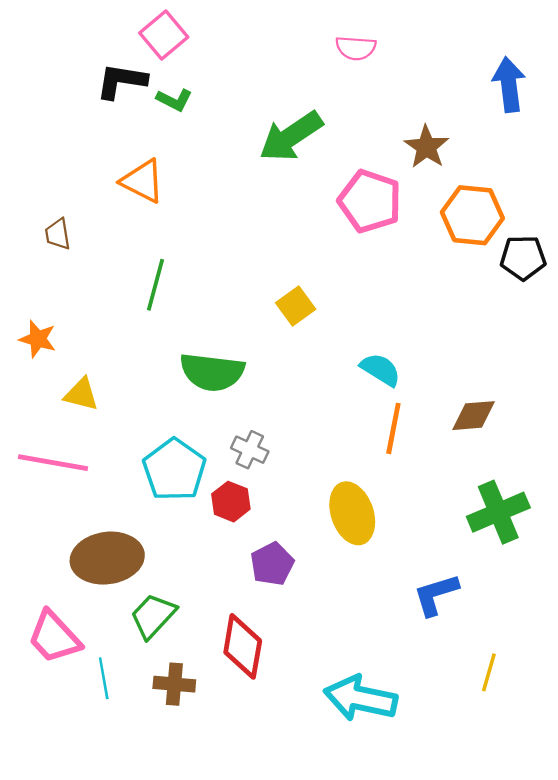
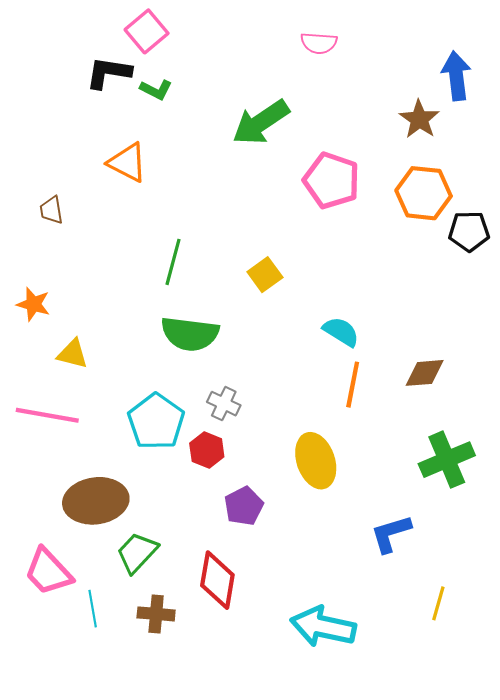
brown star: (426, 147) -> (419, 119), moved
green line: (155, 285) -> (173, 262), moved

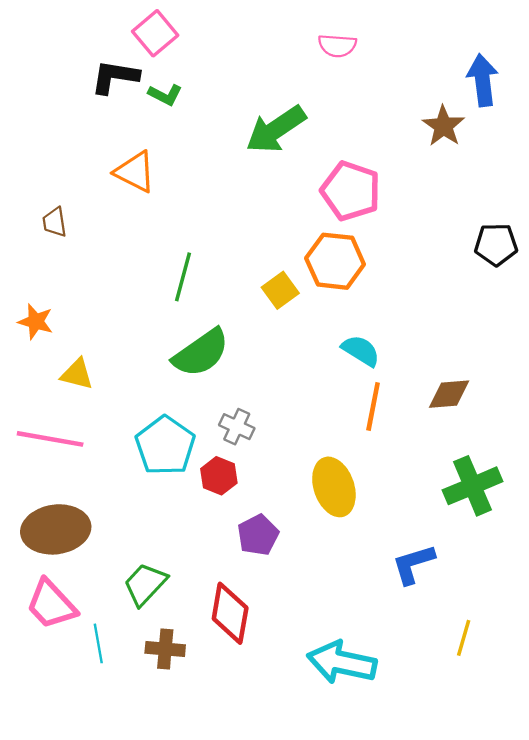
orange hexagon: (424, 193) -> (335, 261), moved
green semicircle: (190, 334) -> (201, 353), turned -42
brown ellipse: (96, 501) -> (56, 529), moved

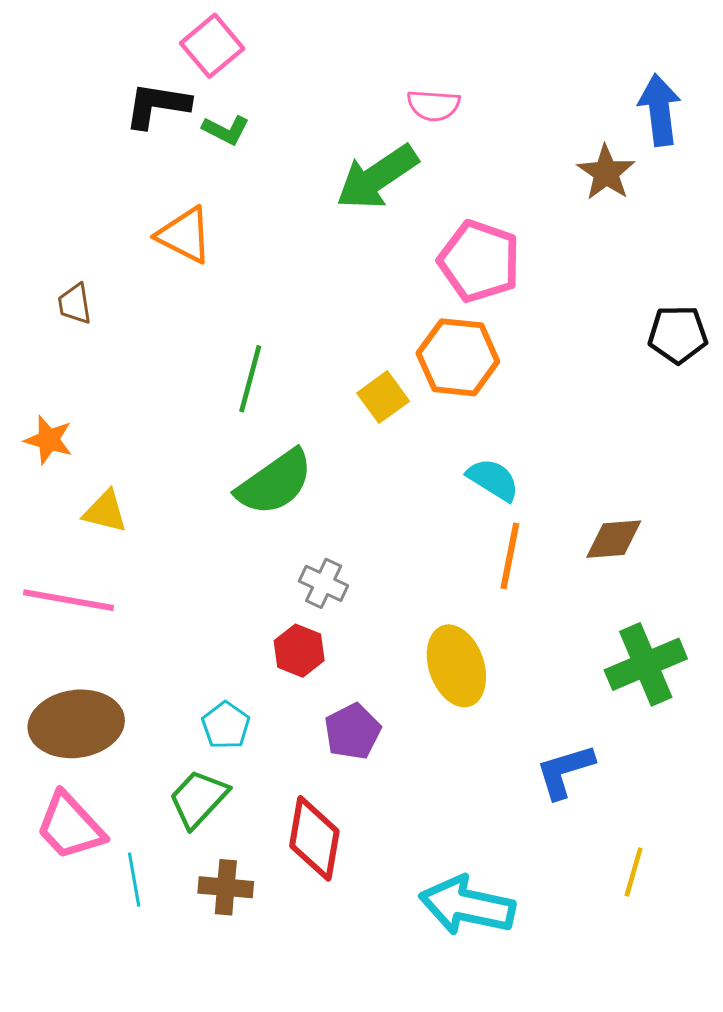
pink semicircle: (337, 46) -> (434, 105), moved
cyan pentagon: (165, 446) -> (226, 725), moved, size x0.6

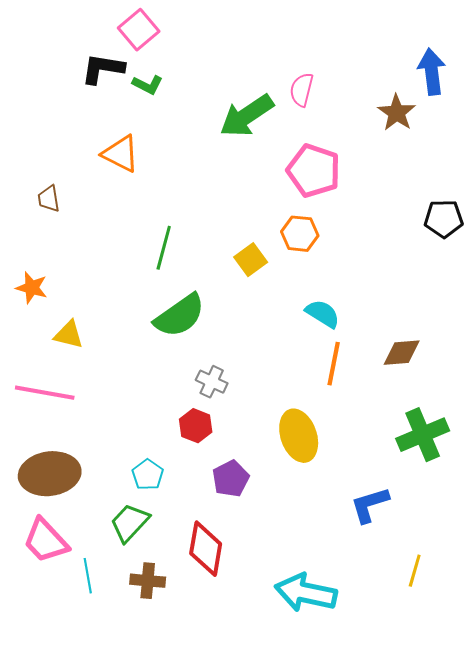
pink semicircle: (434, 105) -> (302, 90), moved, turned 100
orange hexagon: (458, 357) -> (300, 234), size x0.7

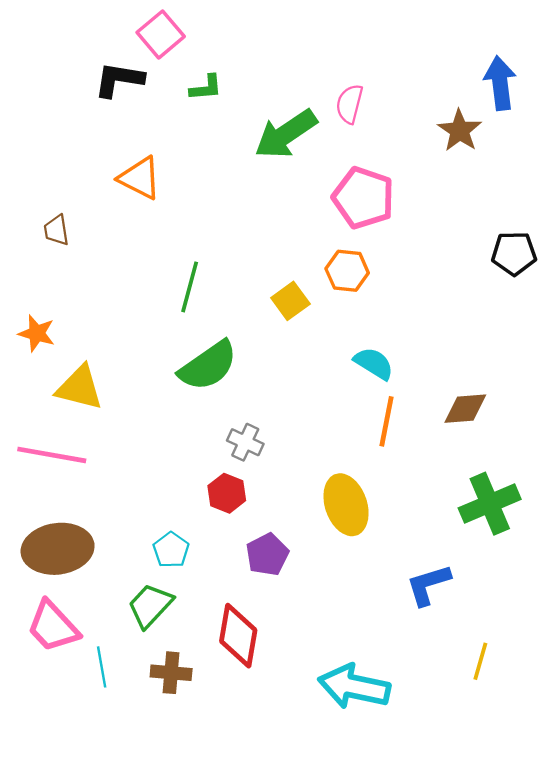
green L-shape: (148, 85) -> (206, 88), moved, turned -32
yellow triangle: (69, 335) -> (80, 388), size x1.4

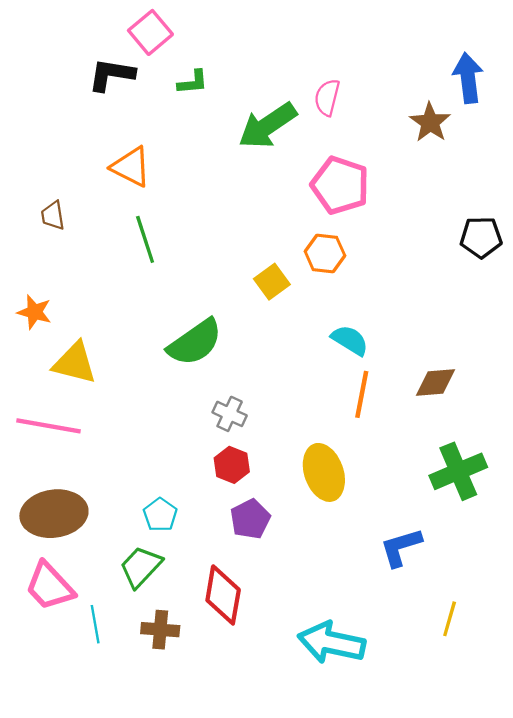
green line: (190, 287) -> (145, 239), moved, turned -33
red hexagon: (227, 493) -> (232, 465), moved

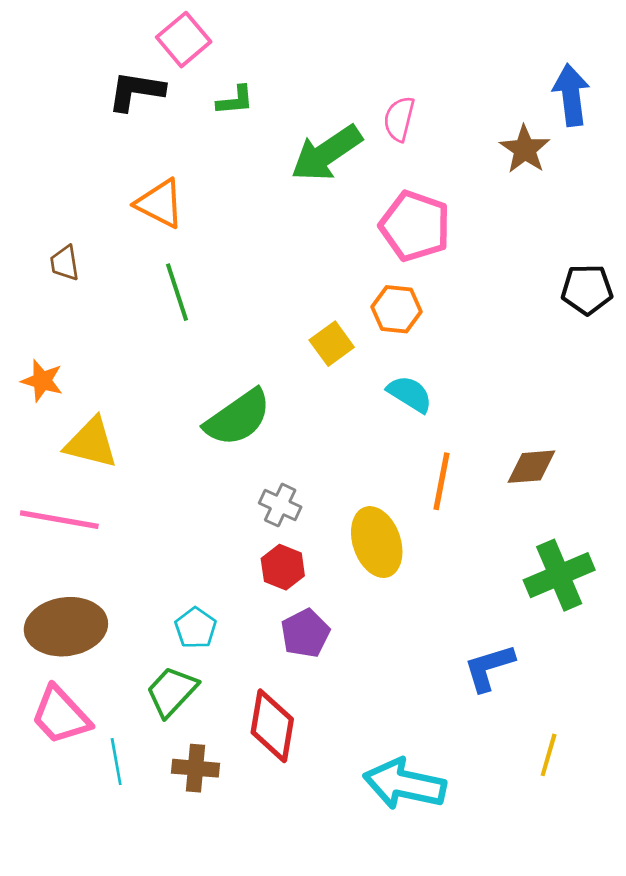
cyan semicircle: (350, 340) -> (410, 394), moved
yellow ellipse: (324, 472) -> (377, 542), moved

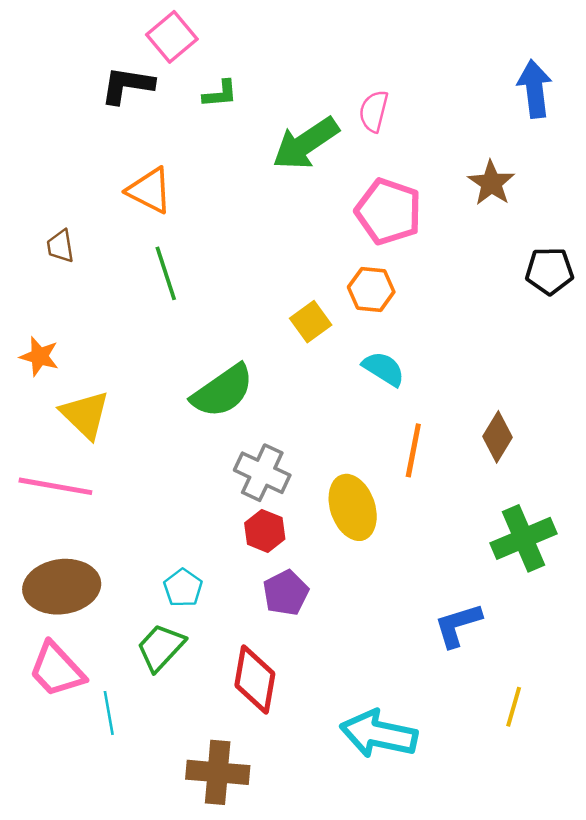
brown star: (525, 149) -> (491, 183), moved
yellow triangle: (91, 443) -> (85, 415), turned 30
brown diamond: (531, 467) -> (498, 437), turned -54
gray cross: (280, 505) -> (262, 473), size x1.4
brown cross: (196, 768) -> (218, 772), moved, size x1.4

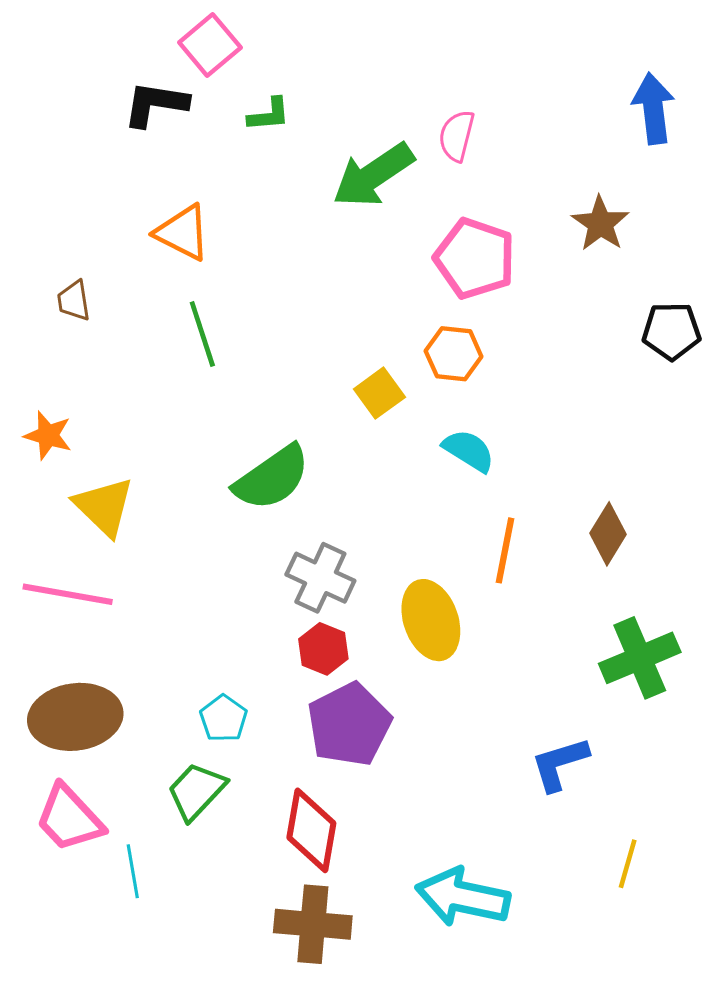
purple pentagon: (286, 593) -> (349, 724), size x1.5
brown cross: (218, 772) -> (313, 924), moved

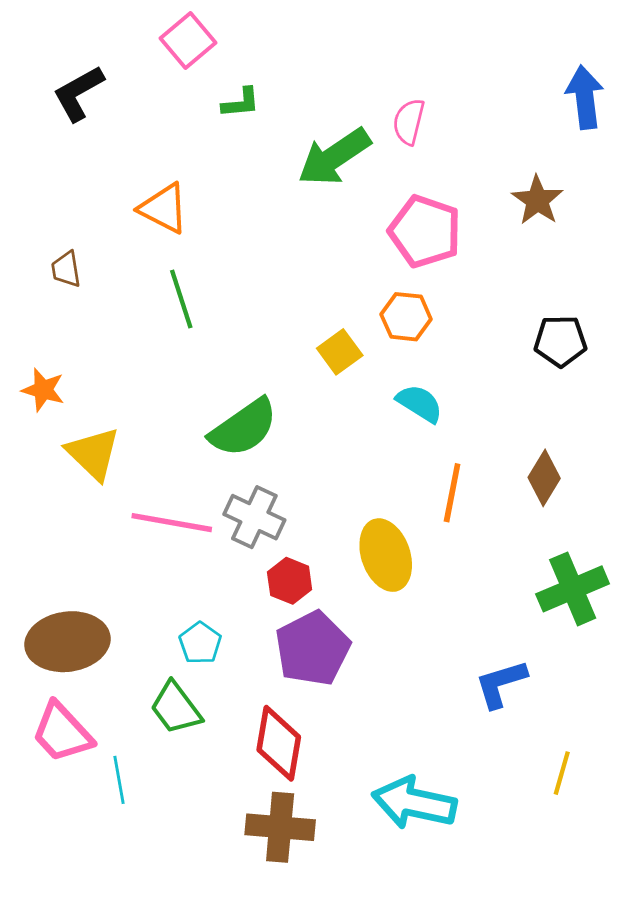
black L-shape: (155, 104) -> (78, 93), moved, turned -38
black pentagon: (672, 331) -> (560, 341), moved
gray cross: (320, 578) -> (254, 517), moved
pink line: (68, 594) -> (172, 523), moved
green trapezoid: (196, 791) -> (176, 708), turned -80

